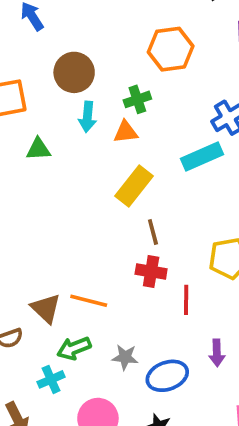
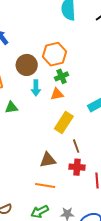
orange hexagon: (171, 49) -> (54, 54), moved
brown triangle: (46, 308) -> (48, 160), moved, turned -48

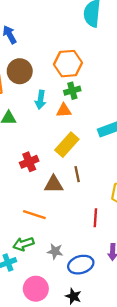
brown circle: (27, 65) -> (20, 71), moved
brown triangle: (48, 160) -> (54, 184), moved
red cross: (77, 167) -> (29, 162), moved, turned -35

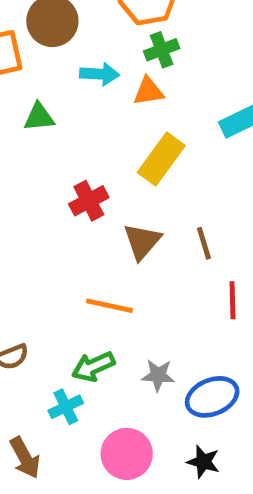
cyan arrow: (40, 100) -> (100, 74), turned -90
brown line: (77, 174) -> (204, 243), moved
brown triangle: (54, 184) -> (142, 241), turned -42

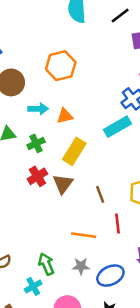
green cross: (162, 50) -> (36, 143), moved
brown triangle: (142, 241) -> (63, 184), moved
orange line: (110, 306) -> (84, 235), moved
green arrow: (93, 367) -> (46, 264), turned 95

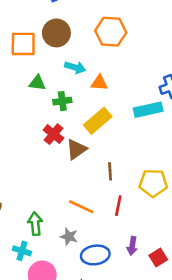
red cross: (37, 176) -> (54, 134), turned -36
cyan cross: (33, 286) -> (22, 251), moved, turned 30

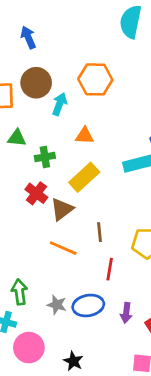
cyan arrow: (75, 67) -> (60, 104), moved, turned -84
orange line: (81, 207) -> (63, 248), moved
blue ellipse: (95, 255) -> (88, 305), moved

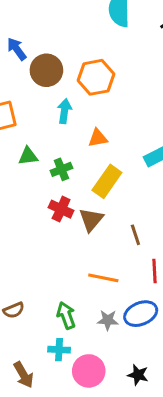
brown circle: (36, 83) -> (46, 70), moved
orange line: (63, 248) -> (103, 278), moved

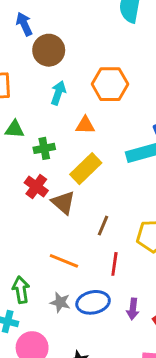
orange hexagon: (96, 77) -> (110, 84), moved
brown triangle: (91, 220) -> (63, 202), turned -40
brown line: (135, 235) -> (103, 226), turned 30

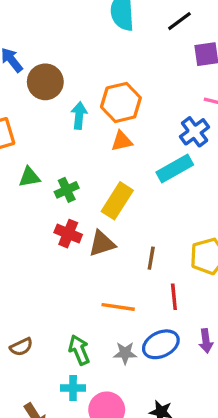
cyan arrow: (58, 93) -> (79, 116), moved
orange triangle: (85, 125) -> (122, 141), moved
brown triangle: (63, 202) -> (102, 244), turned -45

